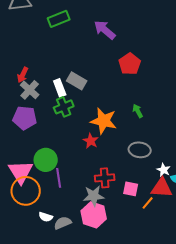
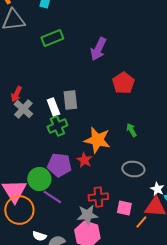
purple arrow: (105, 30) -> (98, 49), turned -105
gray rectangle: (77, 81) -> (70, 100), turned 54
purple pentagon: (25, 118) -> (59, 165), moved
purple line: (59, 178) -> (52, 197), turned -48

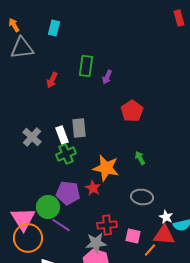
green rectangle: (52, 38) -> (86, 66), moved, turned -60
purple arrow: (98, 49) -> (107, 77), size x0.6
red arrow: (16, 94) -> (52, 80), moved

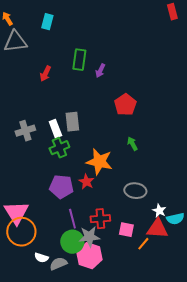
gray cross: (32, 137) -> (25, 131), turned 30
green arrow: (140, 158) -> (132, 144), moved
green circle: (48, 207) -> (72, 242), moved
purple line: (61, 225) -> (72, 219), moved, turned 42

